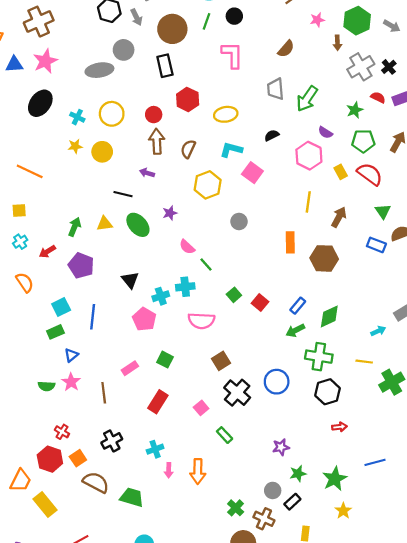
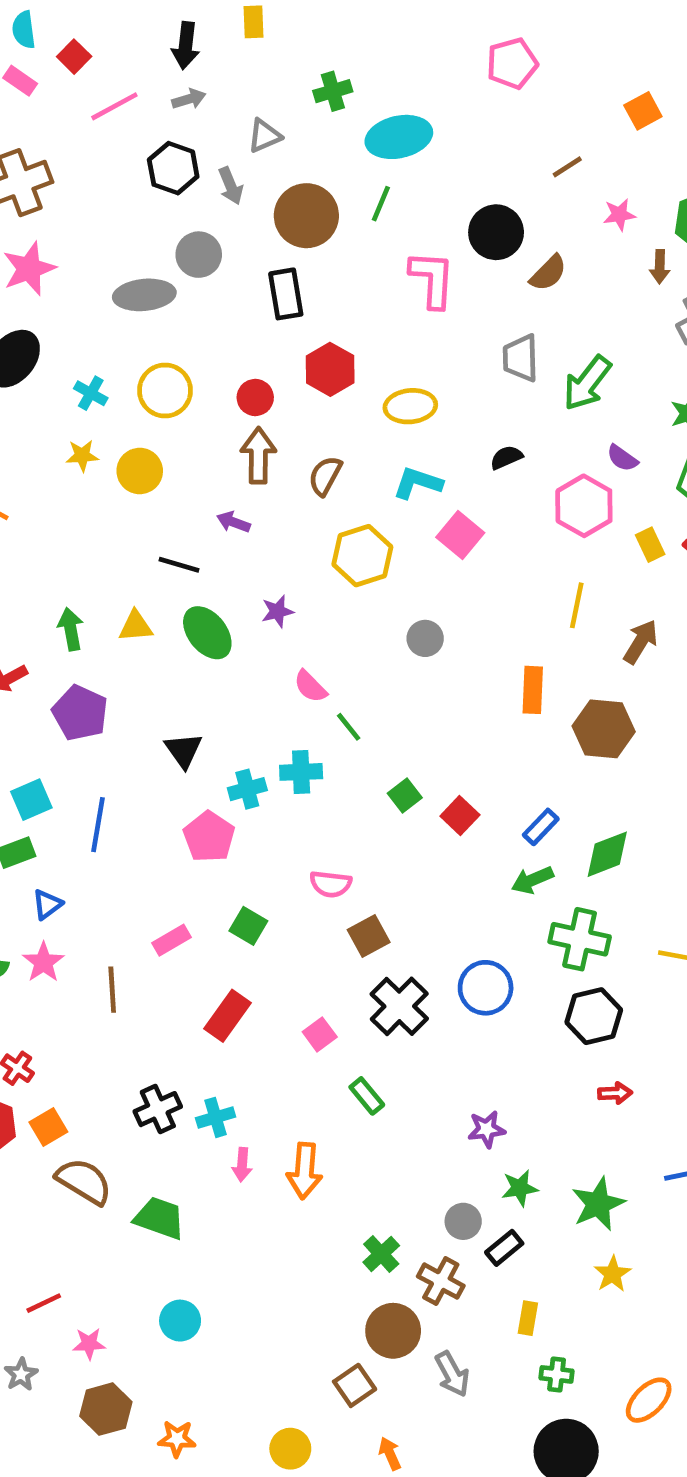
black circle: (234, 16) -> (496, 232), moved, size x1.5
green arrow: (75, 227) -> (71, 629), turned -36
pink semicircle: (201, 321) -> (331, 884), moved, size x0.7
black cross: (112, 441) -> (158, 1109), moved

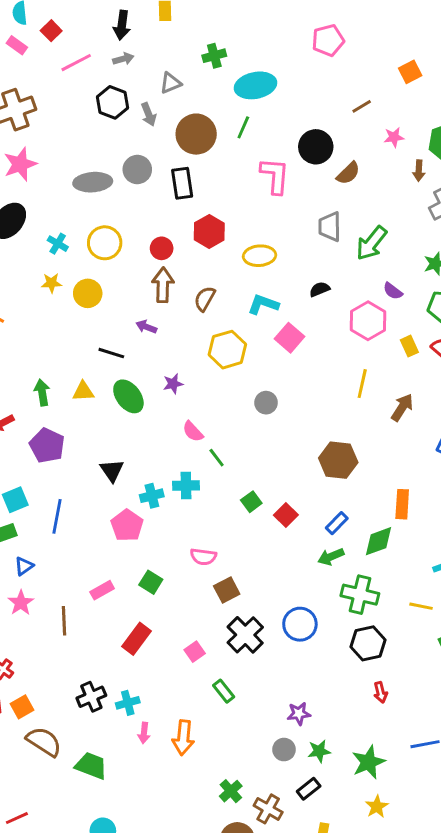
gray circle: (199, 255) -> (137, 170), moved
orange rectangle: (533, 690) -> (402, 504), moved
brown hexagon: (604, 729) -> (338, 460), moved
red arrow: (615, 1093) -> (380, 692), turned 78
gray circle: (463, 1221) -> (284, 750), moved

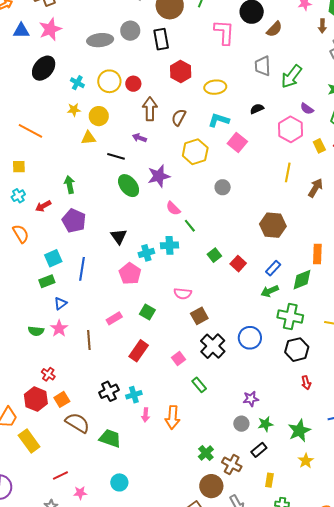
red circle: (162, 248) -> (133, 84), moved
purple star: (173, 384) -> (159, 176), size x1.6
yellow triangle: (83, 391) -> (88, 138), moved

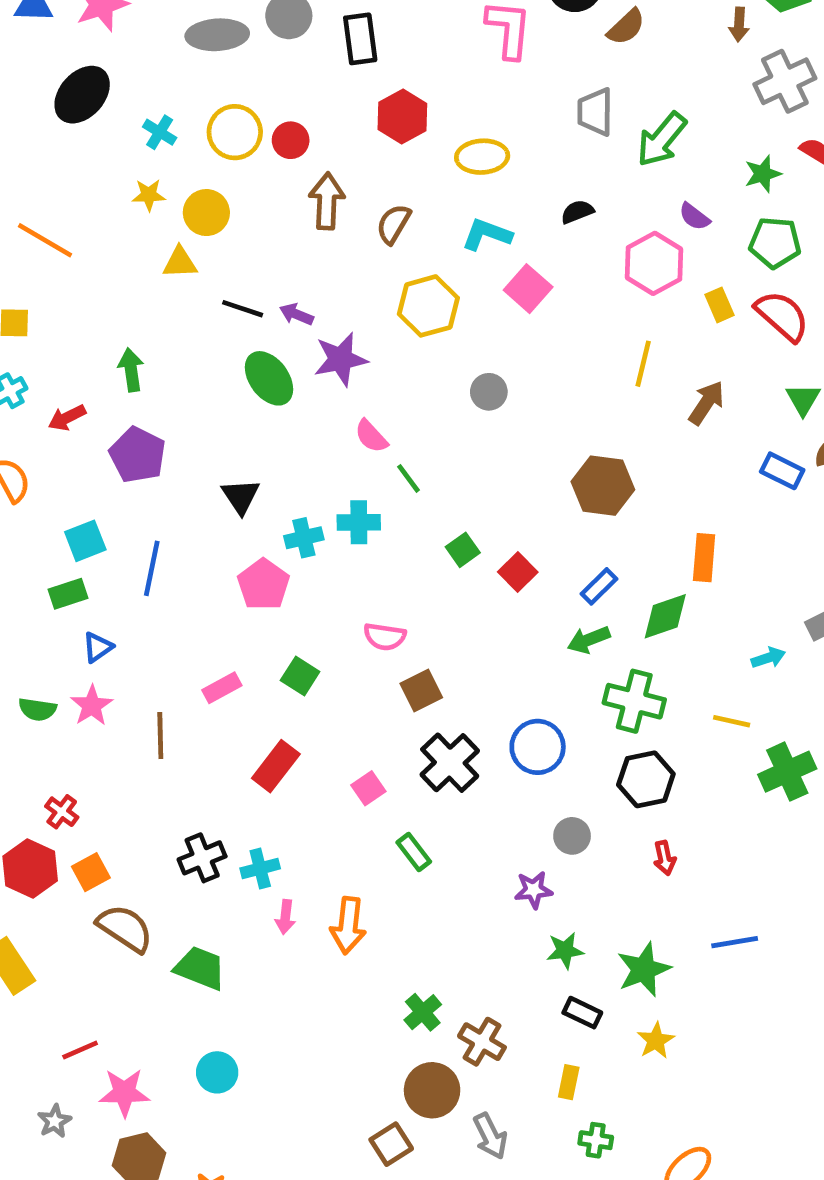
purple arrow: (139, 138) -> (296, 314), moved
gray circle: (241, 424) -> (572, 836), moved
black rectangle: (259, 450) -> (582, 1013), moved, turned 63
pink star: (80, 493) -> (124, 1093), size x1.5

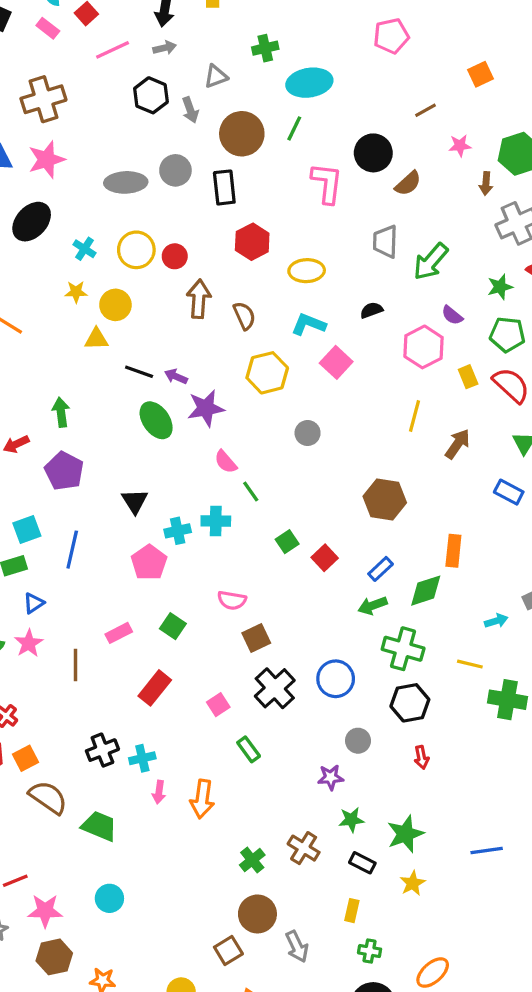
brown semicircle: (393, 224) -> (244, 316), turned 124
green cross: (787, 772) -> (507, 700), turned 33
blue line: (735, 942) -> (487, 850), moved
brown cross: (482, 1042) -> (304, 848), moved

